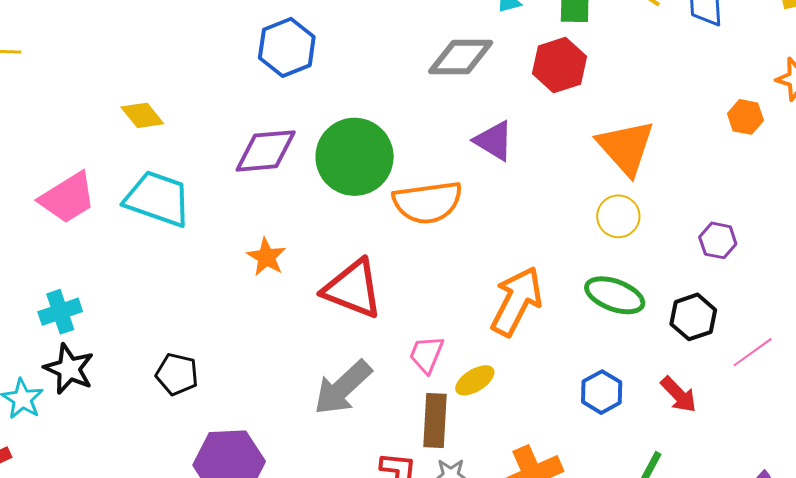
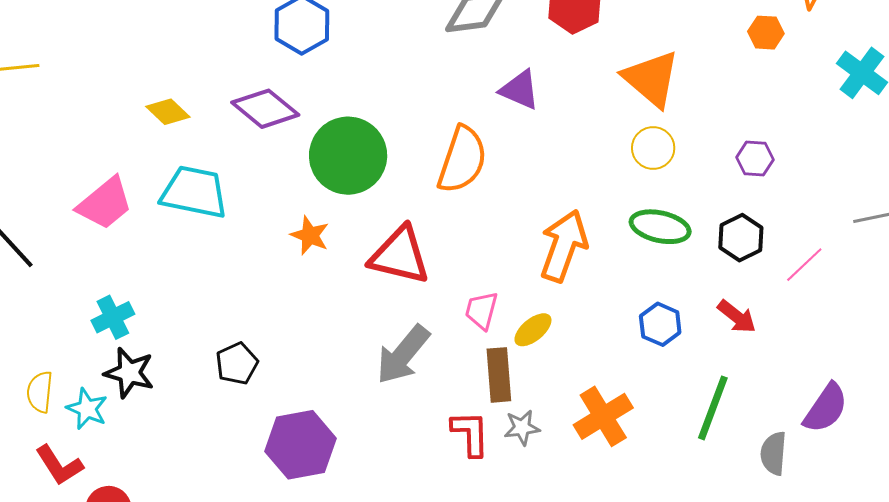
purple diamond: (266, 151) -> (265, 109), moved, turned 52
green circle: (355, 157) -> (348, 156), moved
orange semicircle: (428, 202) -> (462, 160), turned -56
black pentagon: (177, 374) -> (237, 364), turned -30

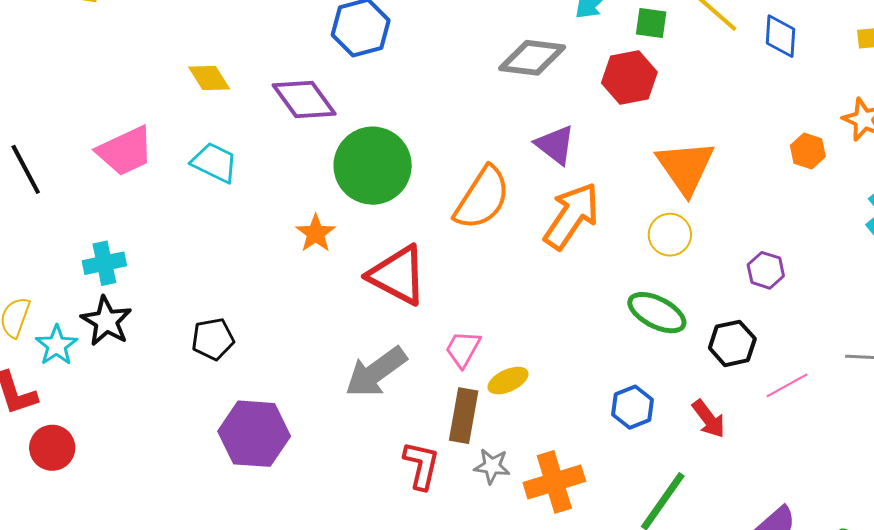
cyan trapezoid: (194, 192) -> (214, 163), size x0.7
orange arrow: (564, 246) -> (572, 216), moved
gray star: (522, 428) -> (492, 466), moved

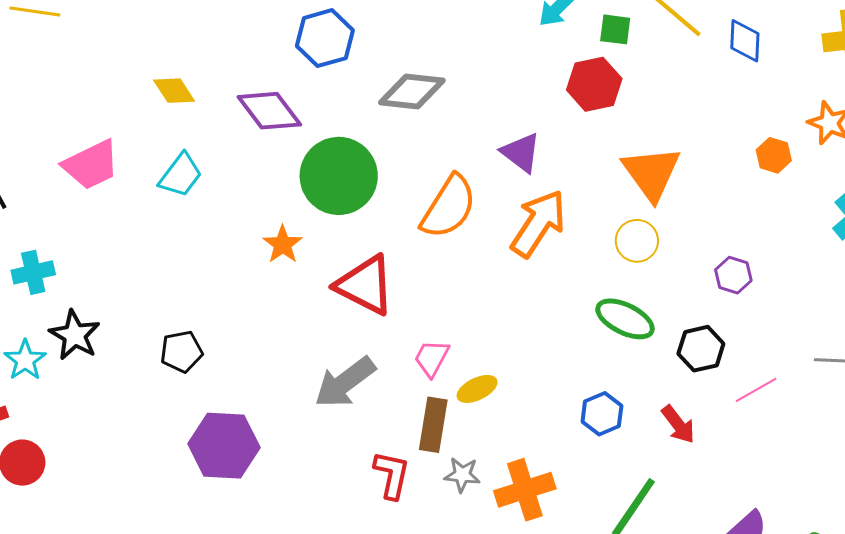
gray diamond: (532, 58) -> (412, 91), moved
cyan trapezoid: (214, 163) -> (181, 175), turned 102
cyan cross: (104, 263) -> (33, 272), moved

